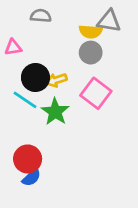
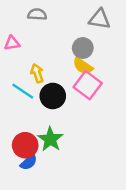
yellow semicircle: (91, 32) -> (83, 66), moved, turned 30
black circle: (35, 78) -> (53, 96), moved
yellow arrow: (56, 80) -> (37, 73), moved, turned 90
green star: (55, 112) -> (50, 139), moved

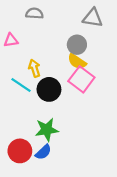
green star: (50, 139) -> (47, 130), turned 30
red circle: (25, 145) -> (20, 151), moved
blue semicircle: (29, 162) -> (43, 152), moved

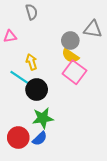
gray semicircle: (34, 13) -> (32, 12), turned 70
gray triangle: (93, 18) -> (93, 29), moved
black circle: (49, 89) -> (37, 90), moved

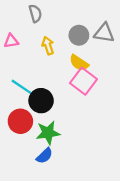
gray circle: (70, 40) -> (79, 35), moved
yellow arrow: (32, 62) -> (48, 46), moved
red circle: (18, 138) -> (20, 121), moved

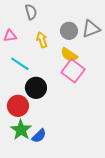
gray triangle: (104, 33) -> (91, 29), turned -30
cyan line: (22, 87) -> (20, 64), moved
green star: (48, 133) -> (21, 130), moved, turned -30

